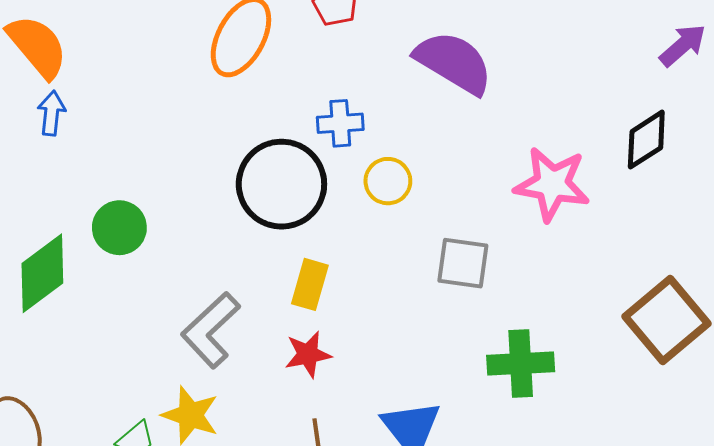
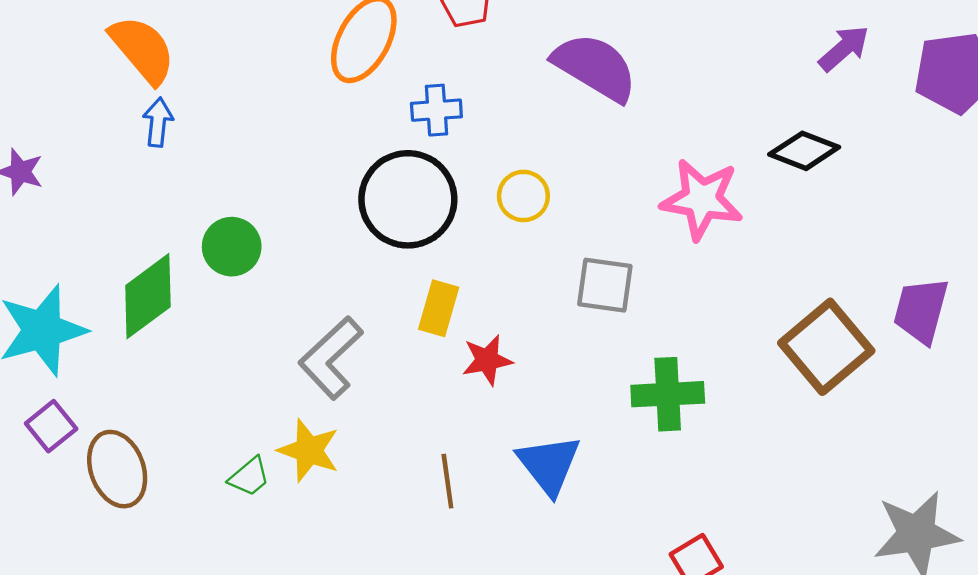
blue cross: (340, 123) -> (436, 110), moved
black diamond: (646, 140) -> (804, 151), turned 54
red star: (308, 354) -> (487, 360), moved

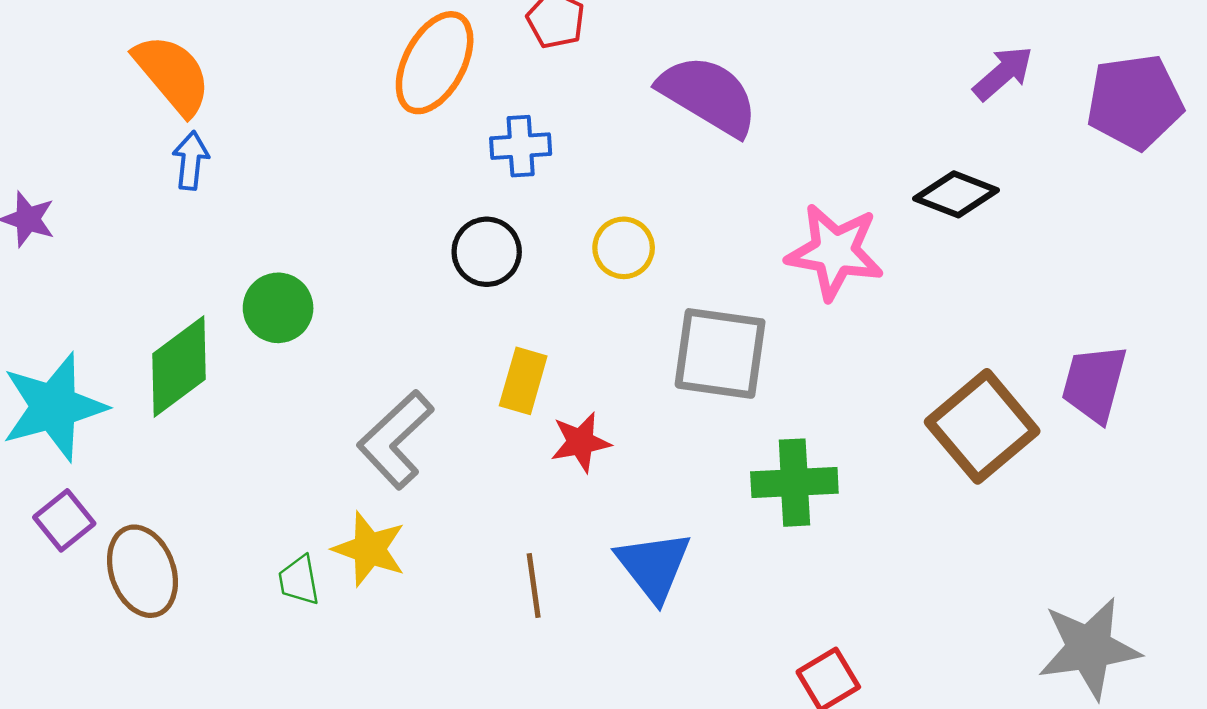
black circle: (408, 199) -> (487, 252), size x0.6
gray square: (605, 285) -> (720, 353), size x1.4
green trapezoid: (249, 477) -> (299, 580), turned 120

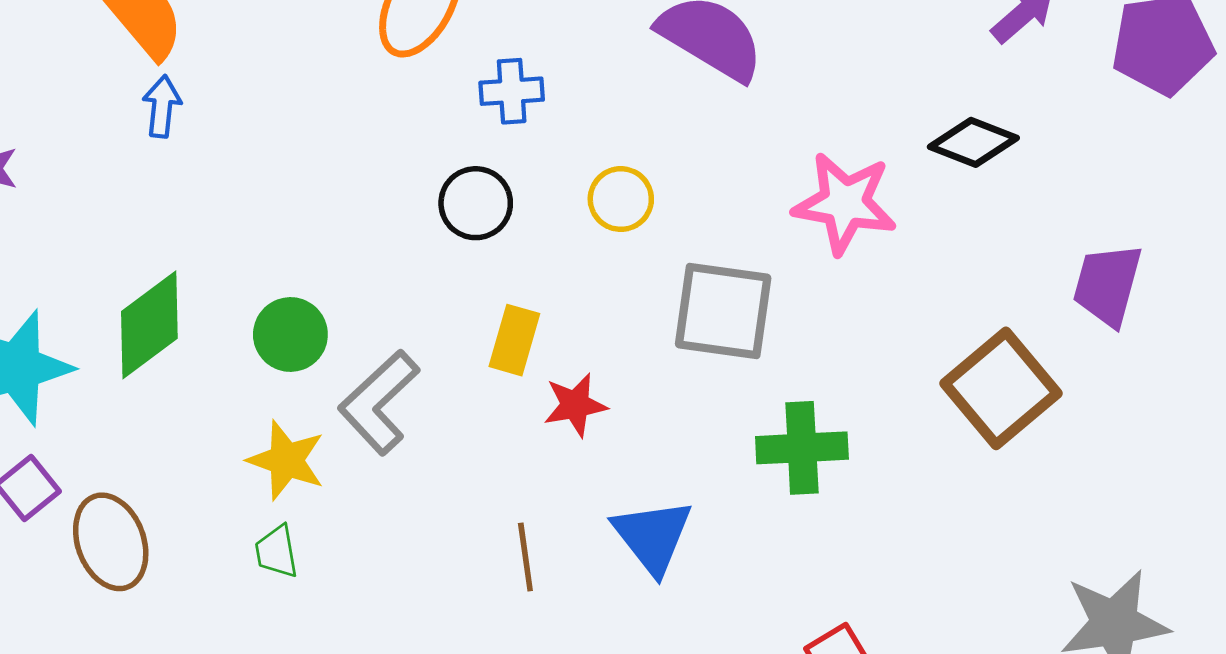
green circle: (278, 308) -> (290, 335), moved
purple trapezoid: (1094, 383) -> (1107, 285), moved
yellow star: (369, 549) -> (286, 460), moved

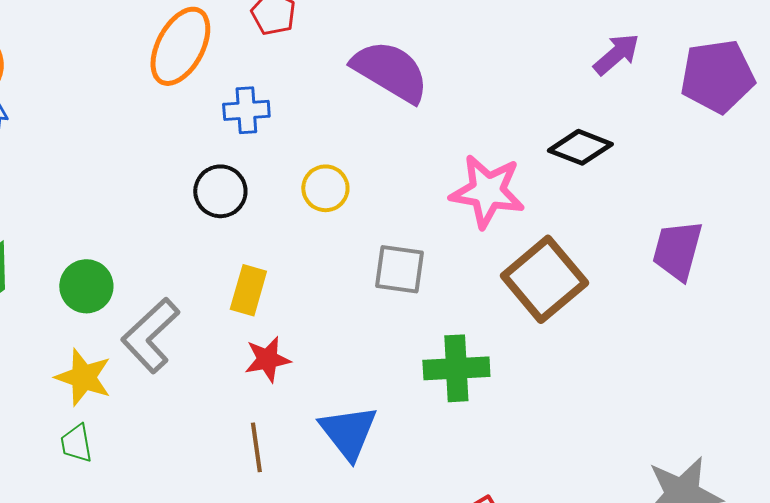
gray square: (723, 311) -> (399, 269), size x0.7
brown square: (1001, 388) -> (544, 279), moved
red star: (575, 405) -> (267, 359), moved

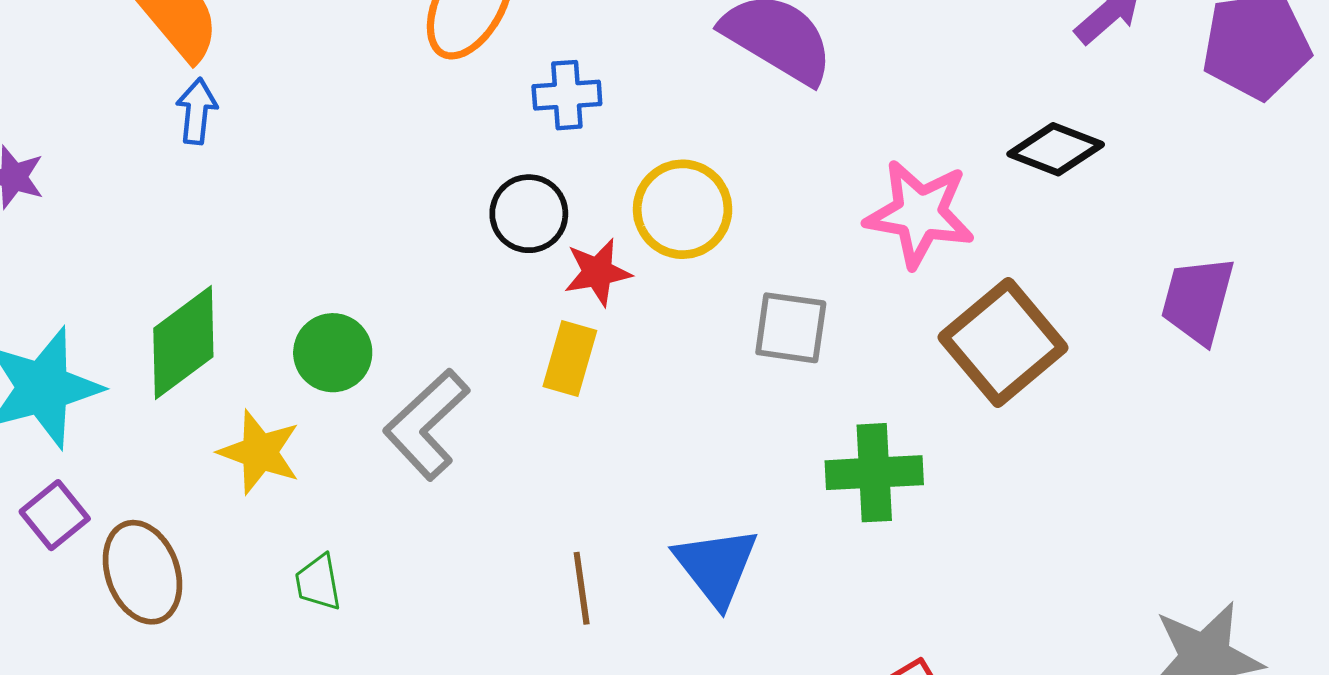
yellow circle: (325, 188) -> (683, 209), size x1.4
red star: (267, 359) -> (598, 272), moved
yellow star: (83, 377) -> (260, 452), moved

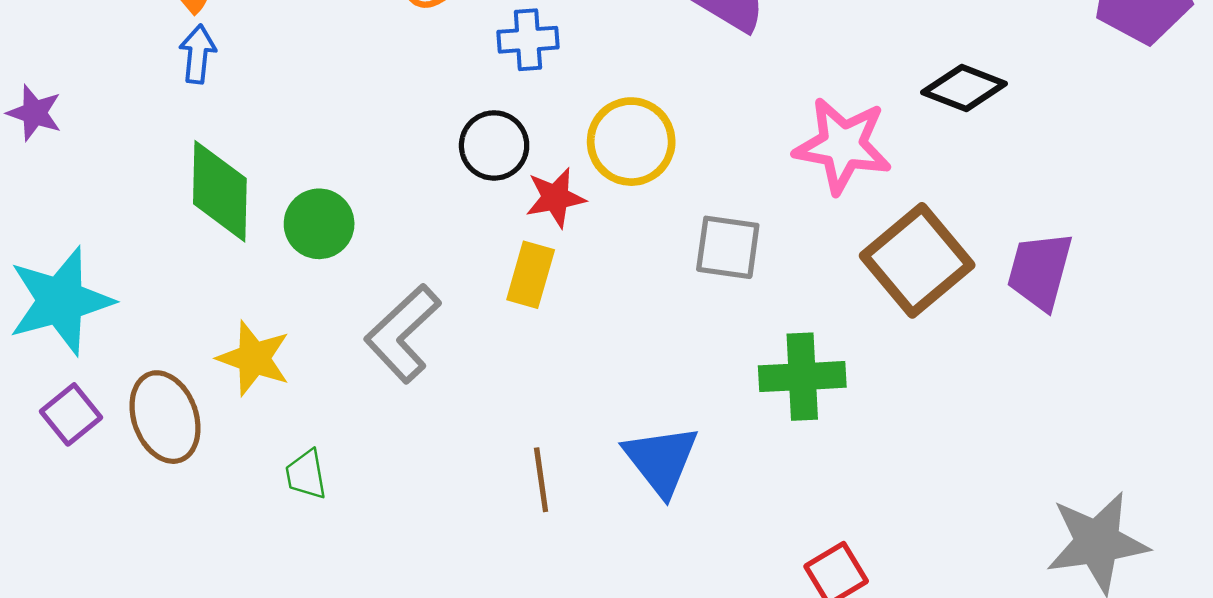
purple trapezoid: (1198, 300) -> (1040, 271), moved
green diamond: (183, 342) -> (220, 191), moved, turned -52
green circle: (333, 353) -> (319, 224), moved
brown ellipse: (142, 572) -> (165, 417), moved

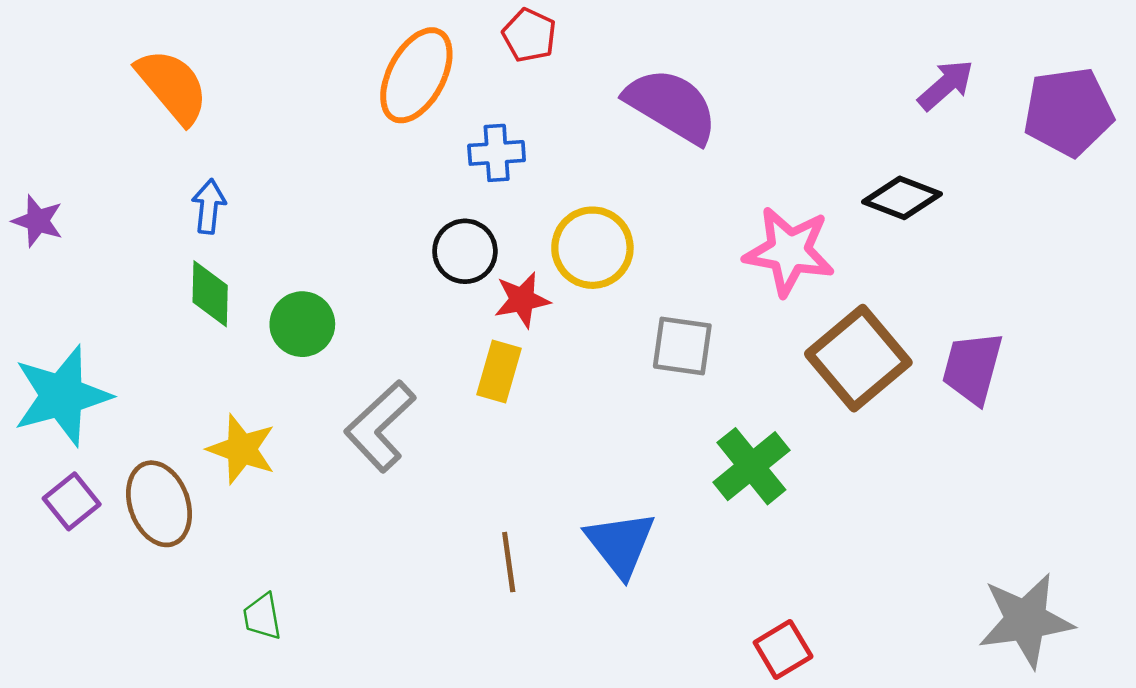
blue arrow: (198, 54) -> (209, 206), moved
green diamond: (220, 191) -> (210, 294), size x0.7
green cross: (802, 377) -> (751, 466), turned -36
green trapezoid: (306, 475) -> (262, 617), moved

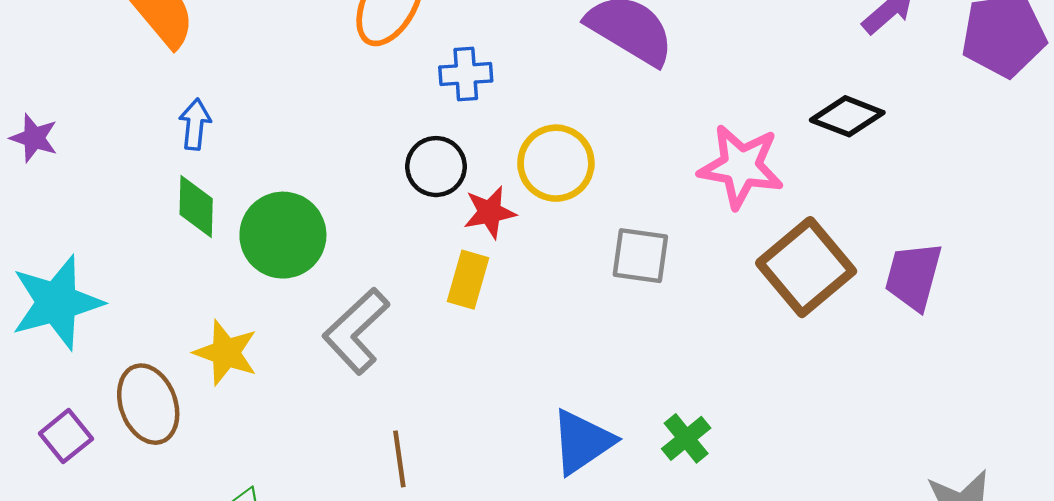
green circle: (302, 324) -> (283, 235), size x1.4
green cross: (751, 466) -> (686, 438), moved, size x0.7
purple square: (72, 501) -> (66, 436), moved
blue triangle: (620, 544) -> (582, 442), turned 34
brown line: (509, 562) -> (399, 459), moved

